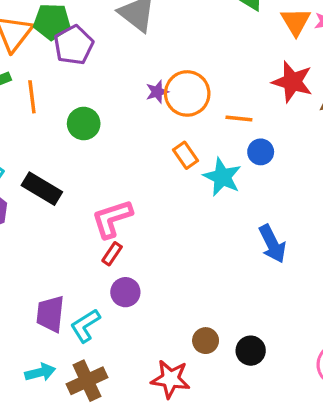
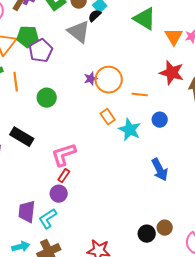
blue circle: (261, 152) -> (160, 120), moved
purple circle: (125, 292) -> (59, 194), moved
brown circle: (206, 341) -> (165, 228), moved

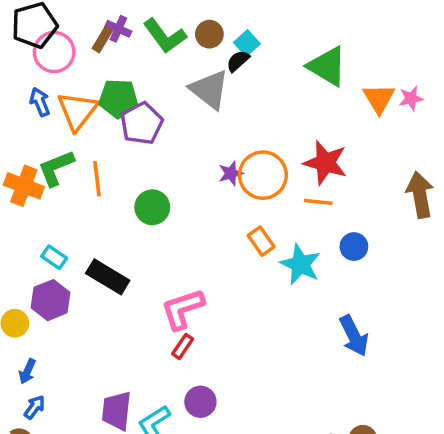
red star: (172, 73) -> (325, 163), moved
purple circle: (59, 194) -> (200, 402), moved

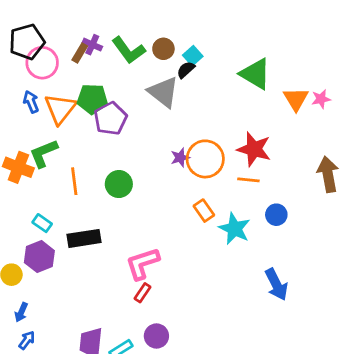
orange line: (97, 179) -> (74, 181), moved
black rectangle: (108, 277) -> (84, 238), turned -40

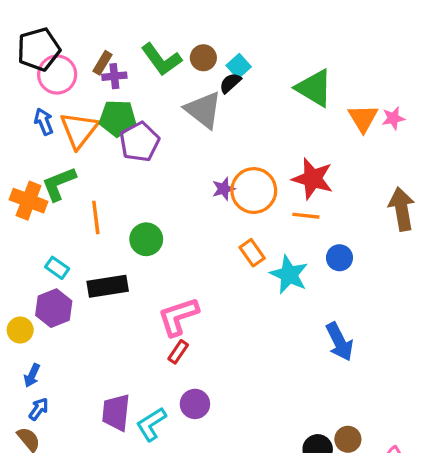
purple cross: (92, 45) -> (114, 76), moved, turned -30
green circle: (119, 184) -> (146, 239), moved

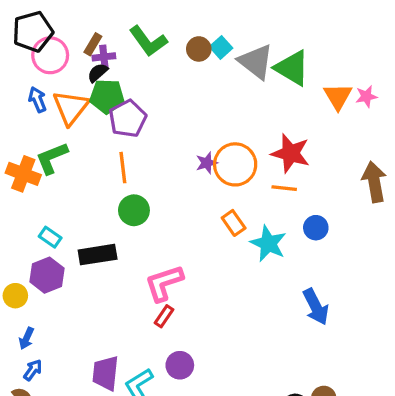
brown circle: (203, 58) -> (199, 49), moved
black semicircle: (230, 83) -> (98, 73), moved
gray triangle: (203, 110) -> (256, 62), moved
orange line: (96, 217) -> (123, 168), moved

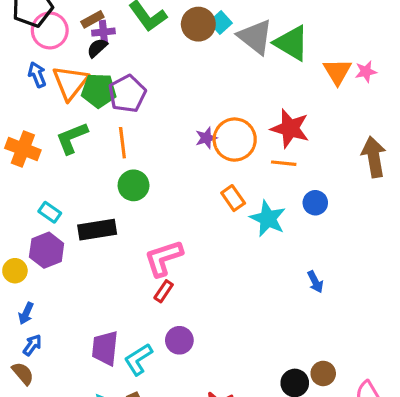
brown rectangle: (93, 44) -> (92, 19), turned 30
brown circle: (199, 49) -> (198, 24), size x1.4
green pentagon: (107, 96) -> (99, 91), moved
green L-shape: (52, 158) -> (72, 138), moved
blue arrow: (316, 307) -> (315, 282), size x0.6

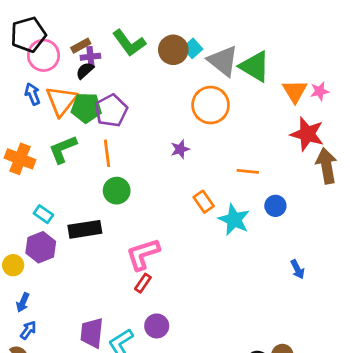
red star: (290, 128) -> (307, 134), moved
orange circle: (235, 140) -> (211, 105), moved
blue arrow: (315, 282) -> (298, 269), moved

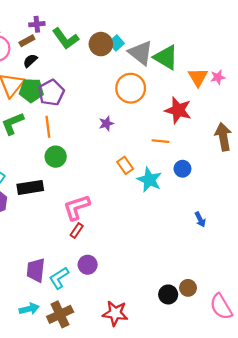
purple cross: (90, 57) -> (37, 24), moved
red star: (307, 134) -> (178, 110), moved

